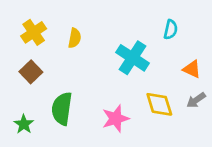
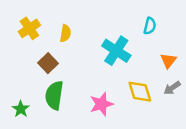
orange triangle: (192, 69) -> (168, 61), turned 42
brown square: (31, 72) -> (48, 63), moved

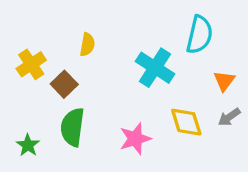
cyan semicircle: (150, 26) -> (200, 35), size x1.6
yellow cross: (29, 28) -> (31, 64), moved

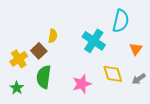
yellow semicircle: (87, 45) -> (53, 36), moved
yellow cross: (31, 64) -> (19, 59), moved
gray arrow: (229, 117) -> (139, 79), moved

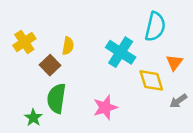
yellow cross: (19, 59) -> (24, 42), moved
yellow diamond: (113, 74) -> (151, 80), moved
green star: (17, 88) -> (33, 118), moved

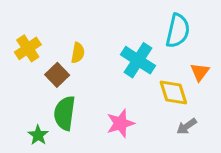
gray arrow: (178, 101) -> (187, 126), moved

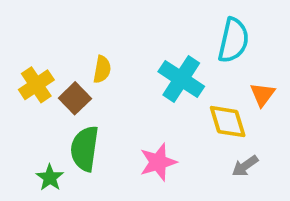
yellow cross: (28, 48) -> (36, 85), moved

